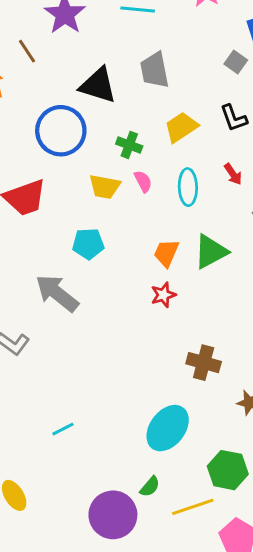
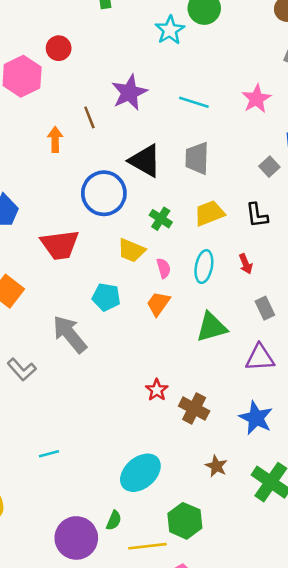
pink semicircle: (143, 181) -> (164, 268), moved
orange trapezoid: (166, 253) -> (158, 304), moved
red star: (163, 295) -> (157, 390), moved, turned -30
brown cross: (204, 363) -> (194, 408), moved
green semicircle: (150, 487) -> (114, 520), turned -30

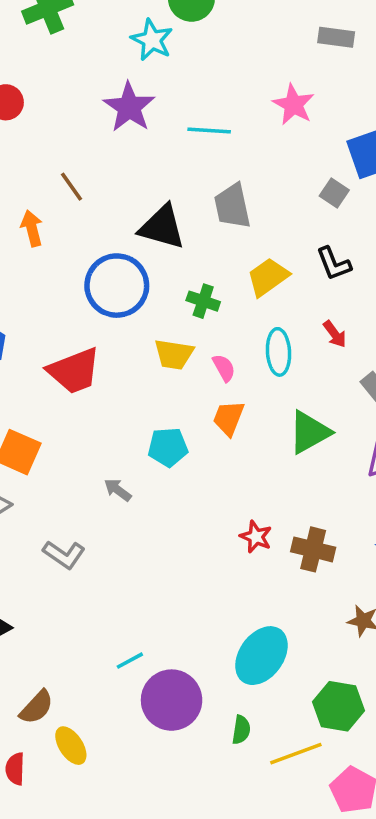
purple star: (129, 92) -> (129, 107), moved
cyan pentagon: (106, 297) -> (168, 447), moved
gray arrow: (70, 334) -> (118, 490), size x0.5
purple circle: (76, 538) -> (172, 700), moved

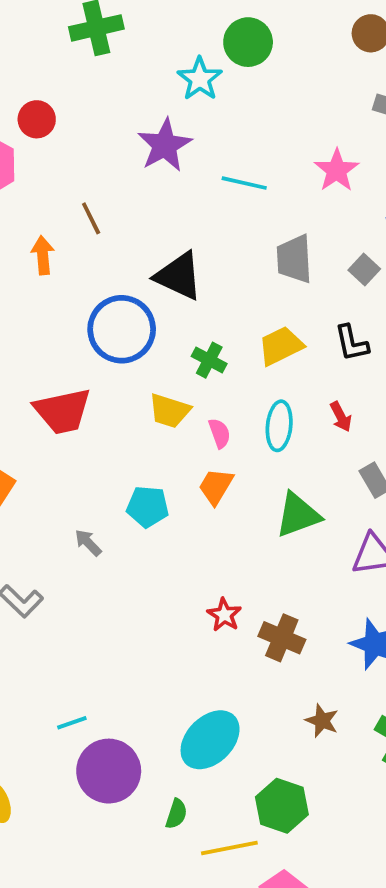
gray trapezoid: (232, 206) -> (294, 259), moved

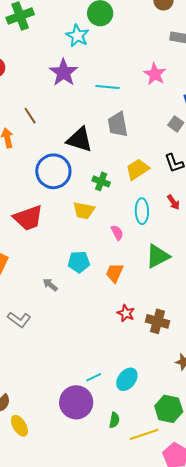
gray trapezoid: (294, 259) -> (118, 124), moved
pink semicircle: (219, 433) -> (117, 233), moved
orange trapezoid: (216, 486) -> (115, 273), moved
cyan line: (72, 723) -> (94, 377), moved
cyan ellipse: (210, 740) -> (127, 379), size x0.7

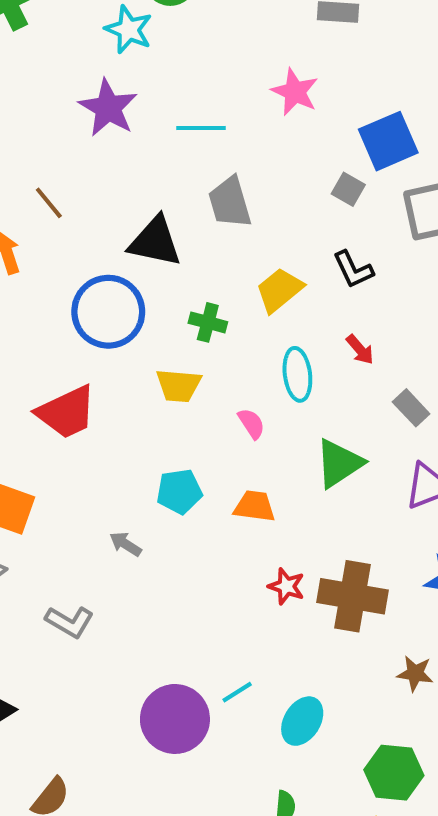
orange trapezoid: (115, 273) -> (255, 506), turned 80
brown cross: (157, 321) -> (353, 596), size x1.4
cyan line: (94, 377) -> (237, 692), moved
purple circle: (76, 402) -> (175, 719), moved

